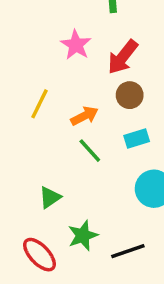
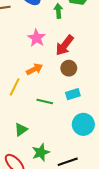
yellow line: (39, 104) -> (15, 87), moved
orange arrow: (85, 116) -> (34, 69), moved
green line: (90, 151) -> (45, 101), turned -35

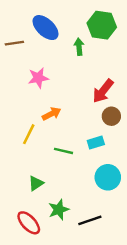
pink star: (37, 38) -> (38, 78), moved, turned 30
red arrow: (65, 45) -> (103, 91), moved
brown circle: (69, 68) -> (111, 116), moved

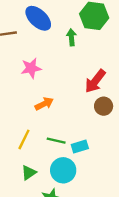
yellow line: (29, 134) -> (24, 139), moved
cyan rectangle: (96, 143) -> (80, 147), moved
cyan circle: (108, 177) -> (63, 170), moved

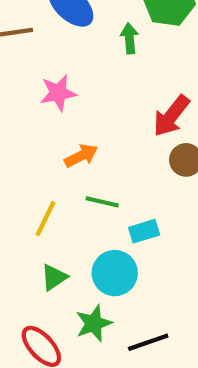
green line: (56, 141) -> (102, 202), moved

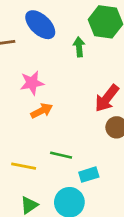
orange arrow: (81, 156) -> (42, 111), moved
yellow line: (46, 219) -> (24, 166), turned 75

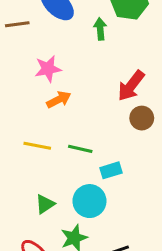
yellow line: (24, 166) -> (37, 146), moved

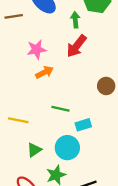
red arrow: (131, 86) -> (76, 46), moved
yellow line: (37, 146) -> (18, 120), moved

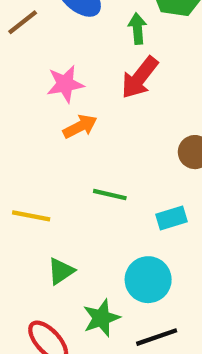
brown line: (14, 16) -> (23, 22), turned -30
cyan rectangle: (83, 125) -> (172, 218), moved
cyan circle: (67, 148) -> (148, 280), moved

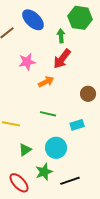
orange arrow: (80, 127) -> (46, 82), moved
cyan circle: (148, 280) -> (56, 148), moved

